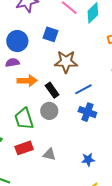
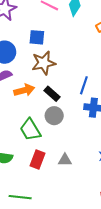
brown star: (66, 62) -> (44, 63), moved
blue line: (83, 89) -> (84, 85), turned -30
red rectangle: (24, 148) -> (37, 160), turned -36

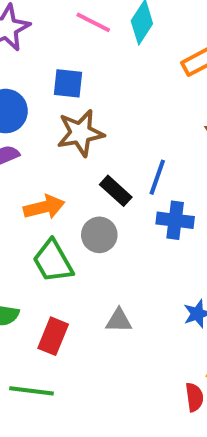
orange arrow: (24, 90) -> (44, 207), moved
black rectangle: (52, 94) -> (116, 191), moved
red rectangle: (37, 160) -> (53, 336), moved

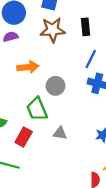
black rectangle: (116, 191) -> (86, 27), moved, turned 35
green trapezoid: (53, 261) -> (37, 109), moved

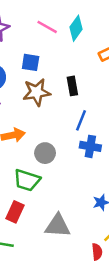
green trapezoid: (37, 109) -> (27, 180), turned -45
gray triangle: (60, 133) -> (58, 226), moved, size x1.6

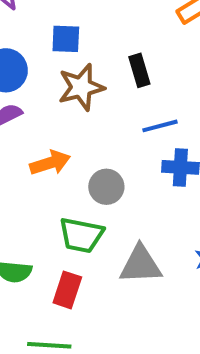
blue line: (81, 120) -> (160, 126), turned 60
gray triangle: (58, 226) -> (140, 265), moved

